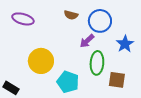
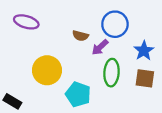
brown semicircle: (71, 15) -> (80, 36), moved
brown square: (117, 80) -> (145, 78), moved

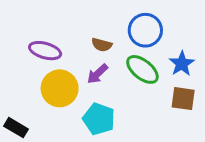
purple ellipse: (26, 22) -> (45, 51), moved
purple arrow: (100, 47) -> (97, 74), moved
green ellipse: (112, 73) -> (142, 69), moved, turned -55

